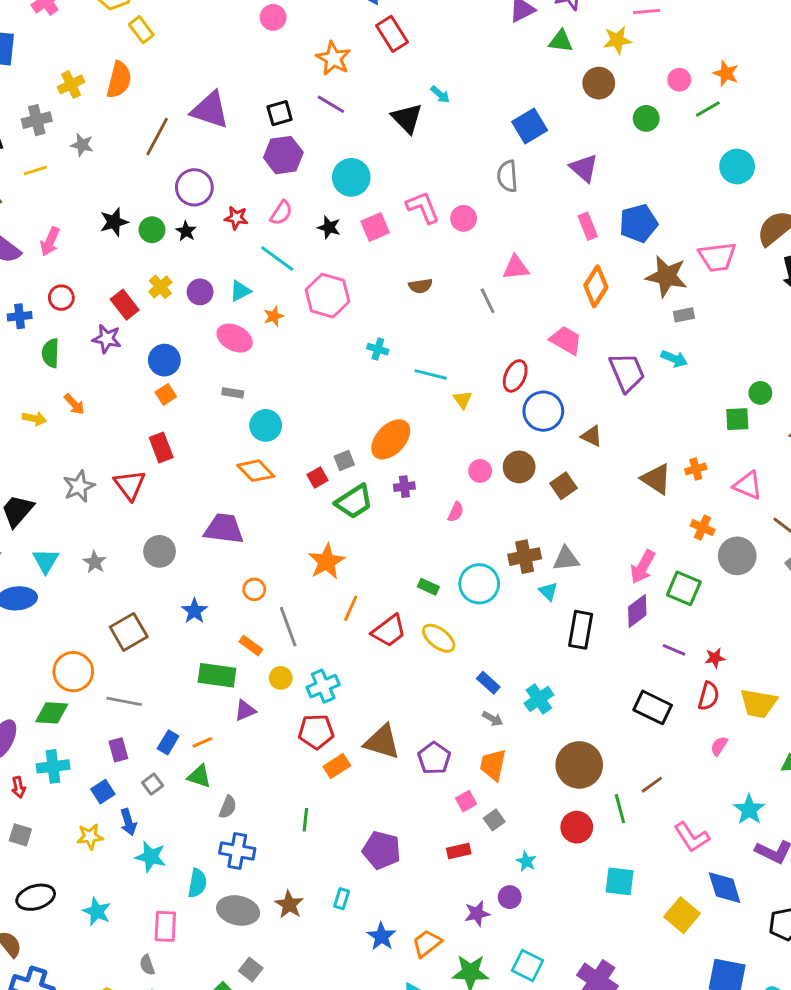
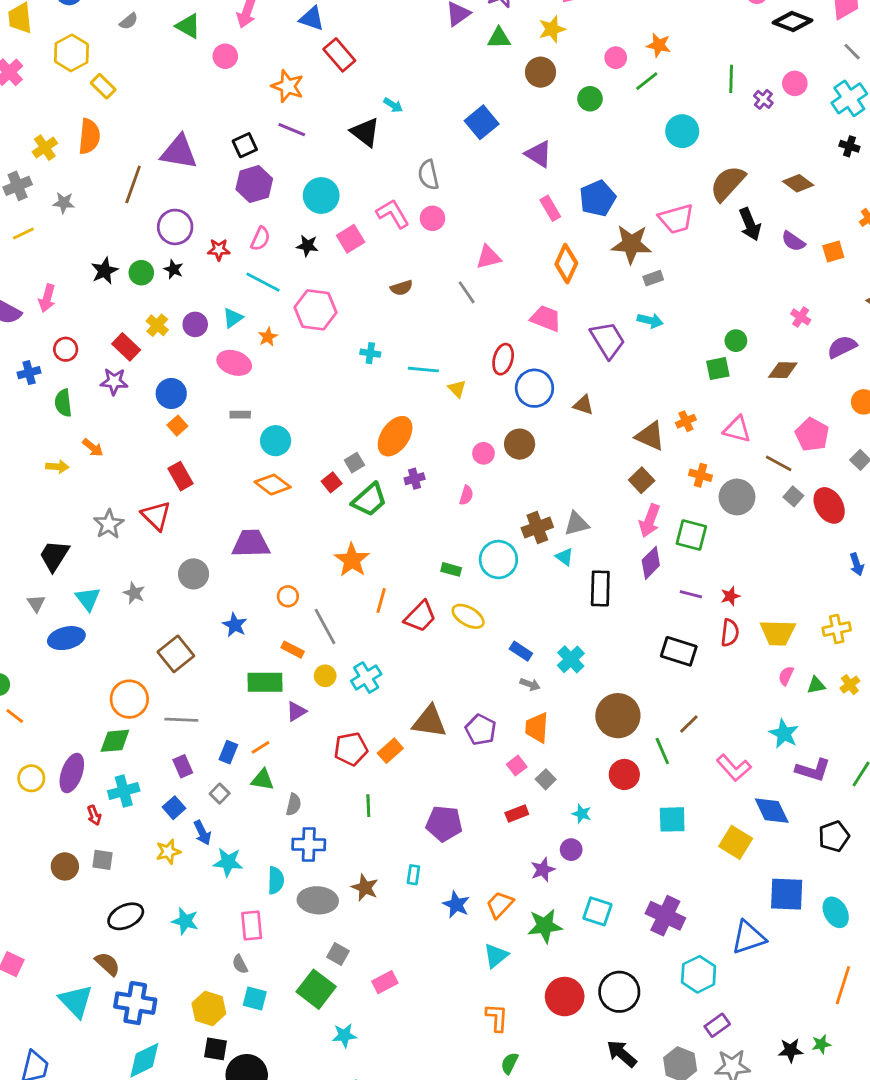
gray semicircle: (507, 176) -> (428, 175), moved
brown square: (564, 486) -> (642, 480), moved
red pentagon: (316, 732) -> (351, 749), moved
pink semicircle: (719, 746) -> (786, 676), moved

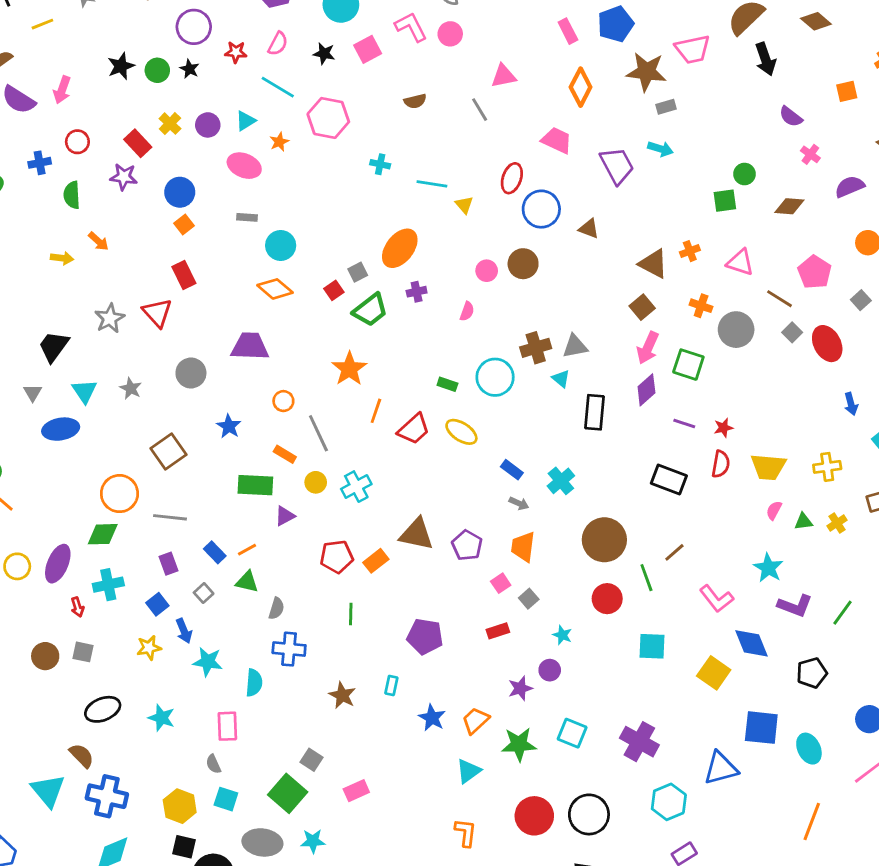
purple semicircle: (793, 241) -> (791, 117), moved
blue rectangle: (228, 752) -> (215, 552), turned -70
gray ellipse: (318, 900) -> (262, 842), moved

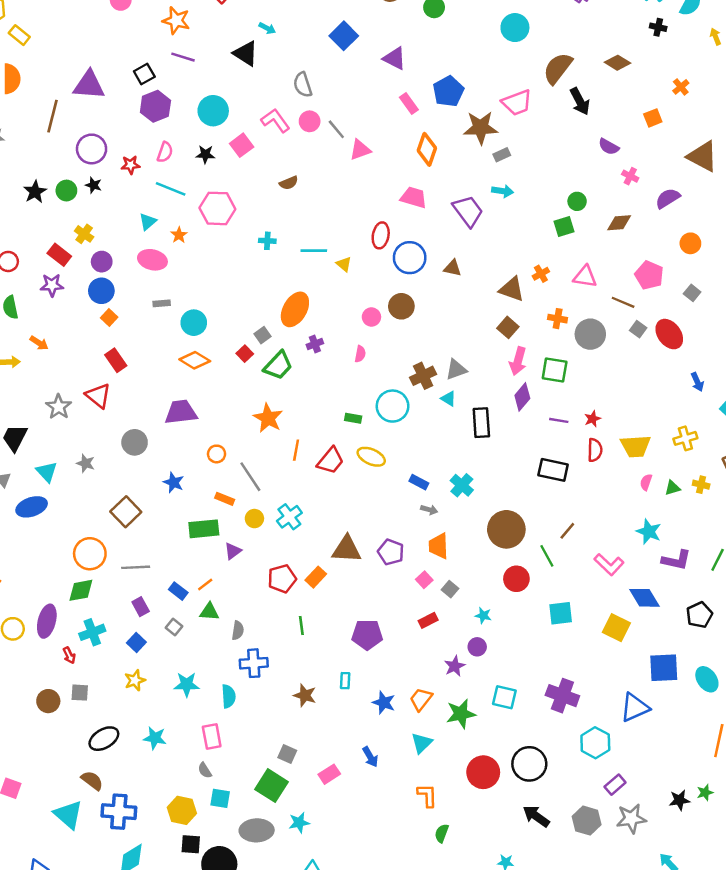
gray line: (480, 110) -> (336, 129), moved
purple circle: (208, 125) -> (102, 262), moved
yellow cross: (837, 523) -> (701, 485), turned -35
blue arrow: (184, 631) -> (370, 757), moved

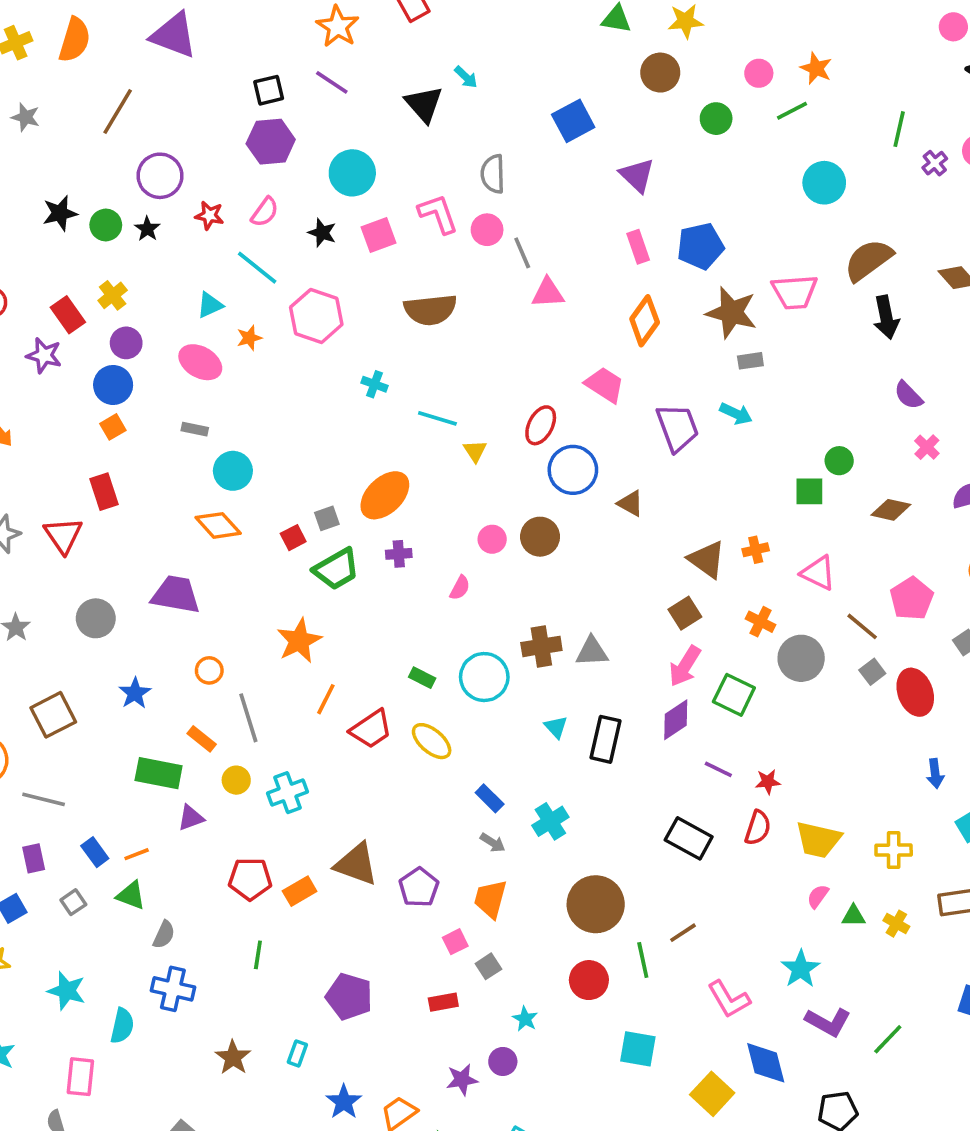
purple triangle: (89, 85) -> (174, 35), moved
brown semicircle: (289, 183) -> (430, 310), size x1.8
cyan triangle: (448, 399) -> (556, 727), moved

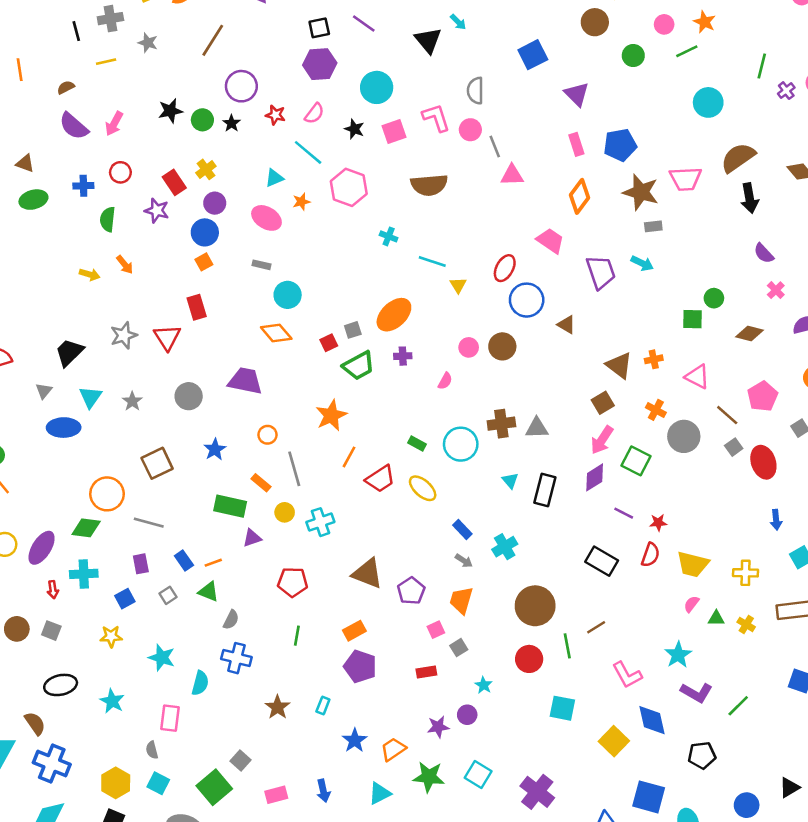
orange rectangle: (300, 891) -> (354, 631), moved

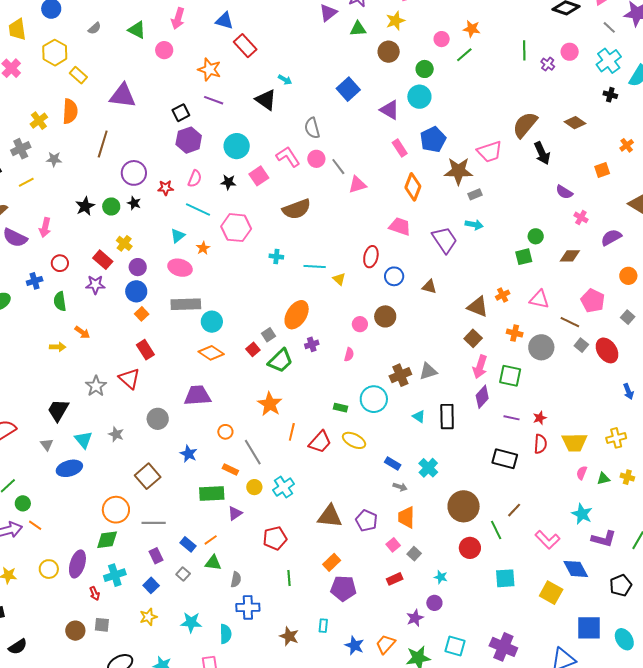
cyan circle: (708, 102) -> (419, 97), moved
gray rectangle: (261, 265) -> (186, 304), size x2.0
blue circle: (527, 300) -> (394, 276), size x0.7

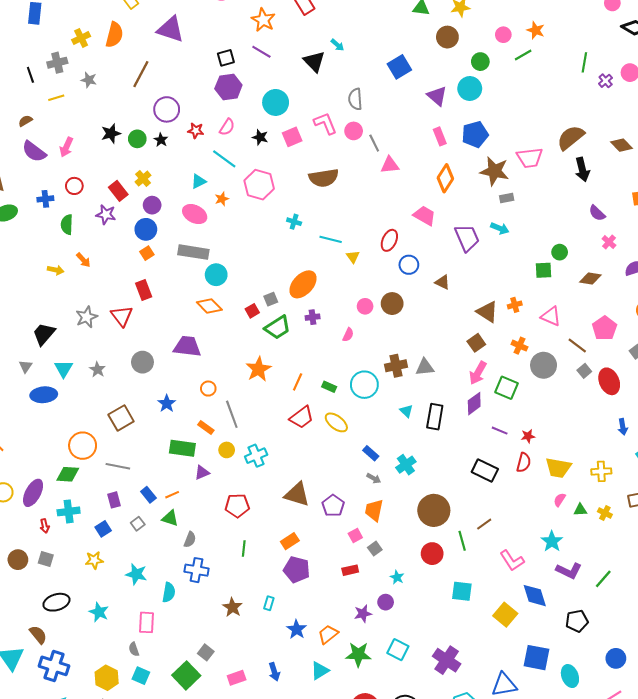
orange line: (292, 432) -> (298, 382), moved

